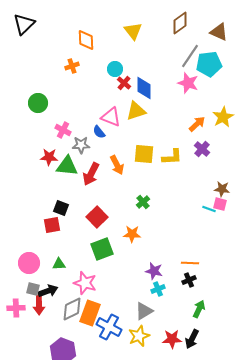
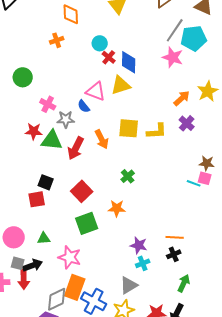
gray diamond: (72, 309) -> (57, 299), moved

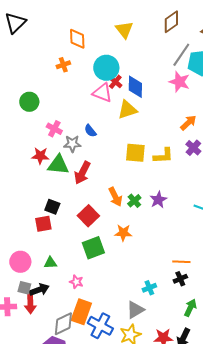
cyan circle: (100, 43) -> (106, 68), size x1.6
pink triangle: (96, 91) -> (102, 93), moved
orange arrow: (102, 139) -> (115, 197), moved
purple star: (139, 245) -> (158, 200), moved, turned 30
pink star: (70, 257) -> (76, 282), size x0.6

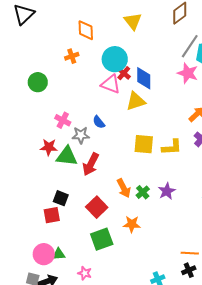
green circle: (29, 102) -> (38, 82), moved
pink circle: (20, 262) -> (44, 254), moved

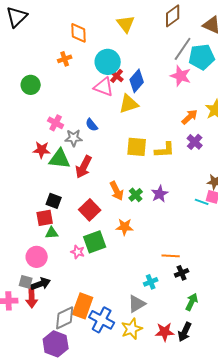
blue diamond: (144, 78) -> (137, 81), turned 40
orange line: (190, 253) -> (171, 256), moved
green triangle: (59, 254) -> (52, 233), moved
pink star: (85, 273) -> (78, 252), moved

